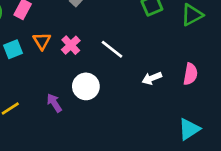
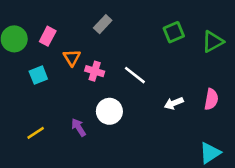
orange triangle: (42, 41) -> (72, 58), moved
pink cross: (71, 45) -> (95, 71), turned -30

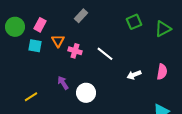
cyan square: (38, 75) -> (35, 46), moved, turned 32
white circle: (109, 111) -> (86, 93), moved
purple arrow: (79, 127) -> (63, 83), moved

